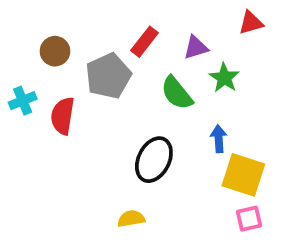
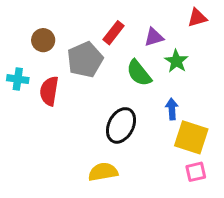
cyan cross: (23, 101) -> (18, 79), turned 30
yellow semicircle: (131, 219) -> (103, 172), size x1.4

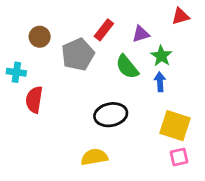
red semicircle: (49, 91) -> (34, 100), moved
blue arrow: (172, 109) -> (160, 82), moved
black ellipse: (121, 125) -> (111, 115), turned 52

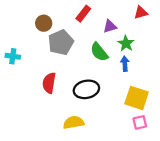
red rectangle: (104, 30) -> (83, 14), moved
brown circle: (40, 37) -> (44, 23), moved
red semicircle: (34, 100) -> (49, 83), moved

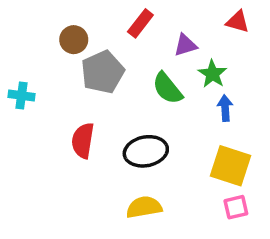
red triangle: (141, 13) -> (238, 22), turned 32
blue arrow: (125, 64) -> (225, 108), moved
yellow semicircle: (74, 122) -> (144, 207), moved

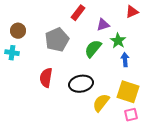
red triangle: (238, 22) -> (132, 12), turned -40
brown circle: (74, 40) -> (18, 31), moved
green semicircle: (167, 88) -> (93, 49), turned 78
yellow semicircle: (144, 207) -> (101, 103), moved, turned -42

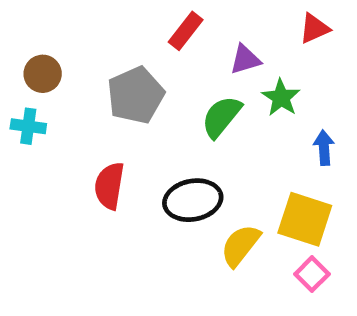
blue arrow: (125, 60) -> (324, 148), moved
pink square: (131, 115) -> (312, 274), turned -32

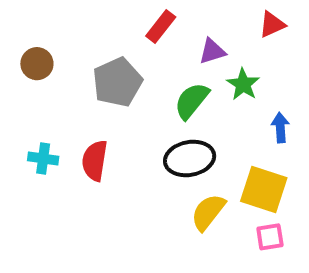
cyan cross: (28, 126) -> (43, 159), moved
black ellipse: (193, 200) -> (190, 159), moved
pink square: (312, 274) -> (270, 237), turned 36

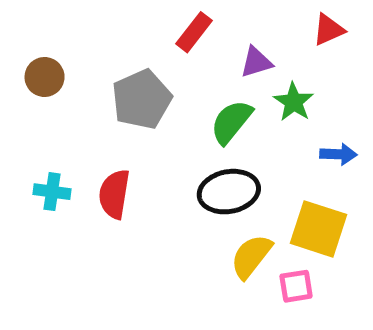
blue arrow: (280, 128) -> (338, 154), turned 96
pink square: (270, 237) -> (296, 286), moved

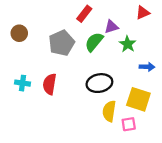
green semicircle: (231, 122) -> (94, 42), moved
yellow semicircle: (251, 256) -> (109, 111), turned -30

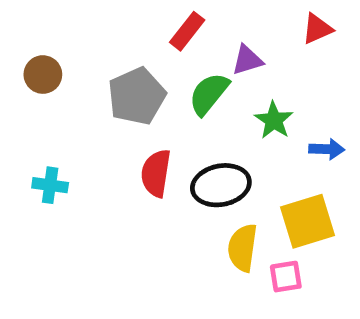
green star: (128, 44) -> (274, 120), moved
red semicircle: (50, 84) -> (156, 173), moved
yellow square: (138, 99) -> (307, 221), turned -35

